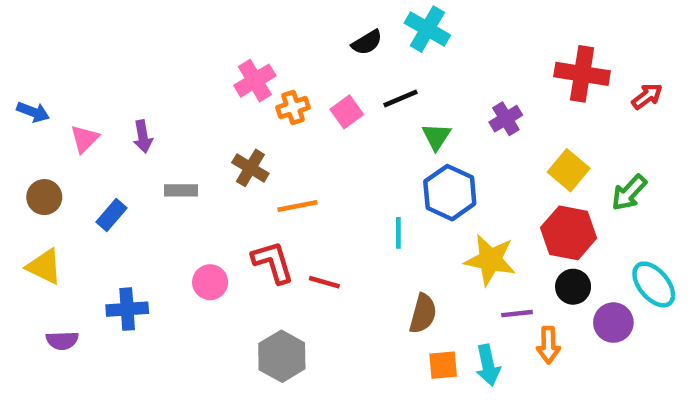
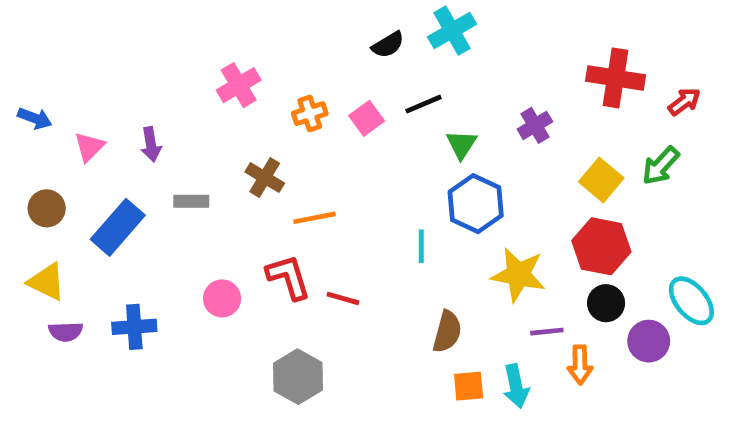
cyan cross: (427, 29) -> (452, 31), turned 30
pink cross: (255, 81) -> (239, 85), moved
green arrow: (629, 193) -> (661, 166), moved
blue rectangle: (111, 215) -> (118, 227), size x1.6
purple semicircle: (62, 340) -> (66, 332), moved

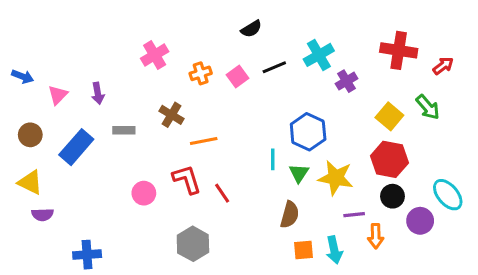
cyan cross: (452, 31) -> (319, 55), moved
green triangle: (461, 144) -> (299, 173), moved
green arrow: (661, 166) -> (428, 107), turned -84
red line: (343, 298) -> (222, 193), turned 40
blue cross: (134, 327) -> (87, 255), moved

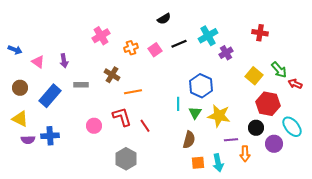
red cross: (399, 50) -> (260, 33), size x0.7
red arrow: (443, 66) -> (295, 84), moved, turned -120
pink triangle: (58, 95) -> (38, 62), turned -40
red hexagon: (389, 159) -> (268, 104), moved
blue cross: (87, 255) -> (50, 136), moved

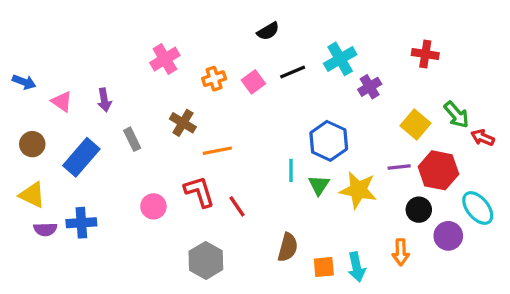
gray rectangle: (81, 85) -> (132, 139), turned 64
brown semicircle: (189, 140) -> (288, 247), moved
purple line: (231, 140) -> (399, 167), moved

